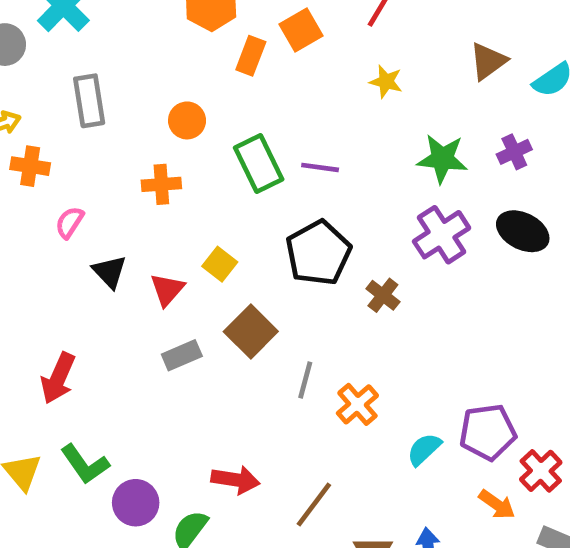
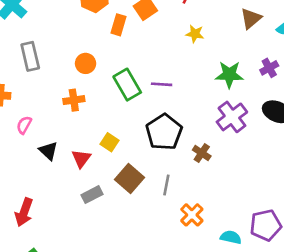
gray line: (305, 380) -> (166, 185), moved
cyan semicircle: (424, 449) -> (231, 237), turned 60

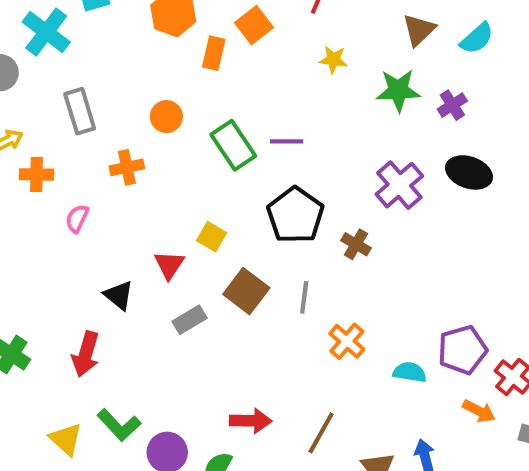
green star: (229, 75) -> (398, 90), moved
orange cross: (74, 100) -> (127, 167), moved
black triangle: (48, 151) -> (119, 295), moved

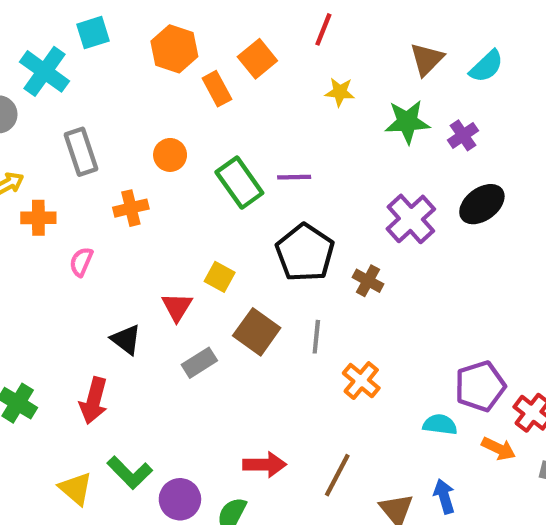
orange rectangle: (214, 53) -> (217, 89), turned -40
black ellipse: (469, 172) -> (482, 204), turned -54
cyan semicircle: (410, 372) -> (440, 425), moved

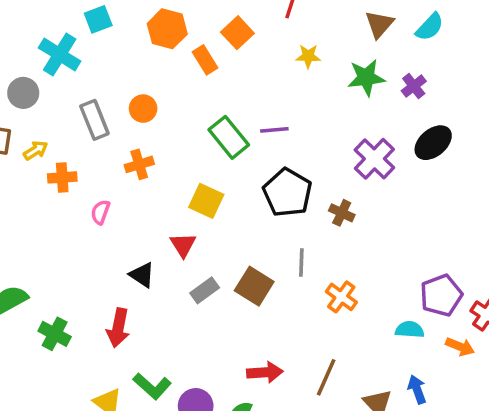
orange circle: (170, 155) -> (143, 109), moved
yellow square: (220, 277) -> (206, 201), moved, size x1.4
brown square: (257, 332) -> (254, 286), moved

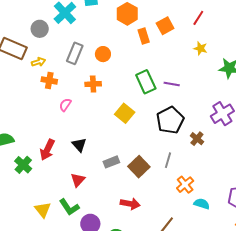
gray rectangle: (94, 120) -> (75, 53), turned 30
red triangle: (183, 245) -> (78, 180), moved
red arrow: (118, 328) -> (47, 150), moved
cyan semicircle: (410, 330) -> (202, 204), moved
red arrow: (265, 372) -> (130, 204), moved

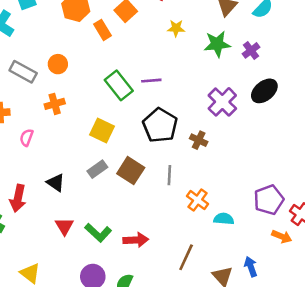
gray rectangle: (75, 53) -> (23, 72), turned -70
gray rectangle: (111, 162) -> (97, 169), moved
brown square: (139, 167) -> (131, 171), moved
green L-shape: (69, 207) -> (98, 233), moved

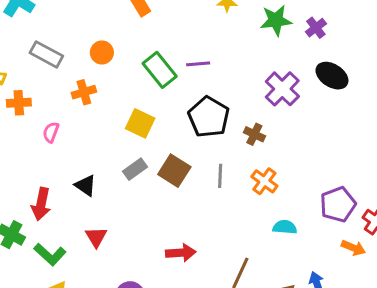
orange circle: (58, 64) -> (102, 52), moved
black ellipse: (264, 91) -> (332, 76), turned 72
orange cross: (198, 200) -> (264, 181), moved
green L-shape: (98, 233) -> (50, 254), moved

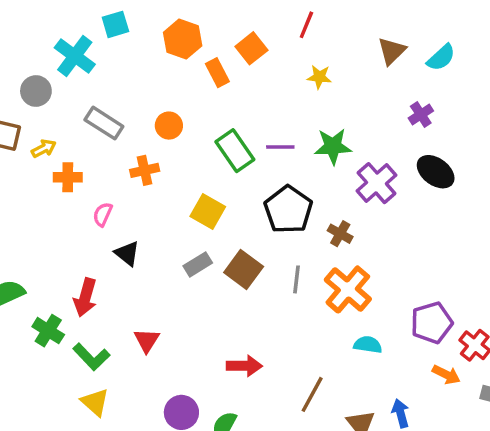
green star: (276, 20) -> (333, 146), moved
orange cross: (264, 181) -> (348, 289), size x1.5
black triangle: (86, 185) -> (127, 254), moved

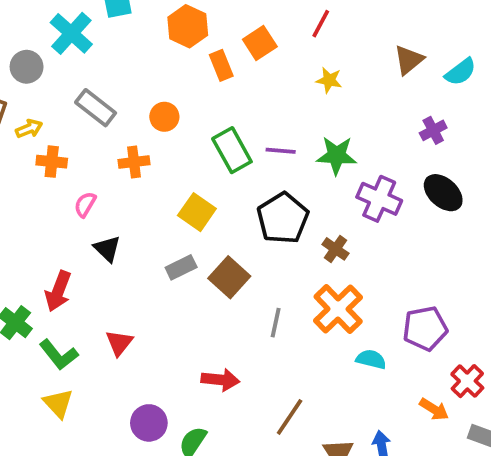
purple cross: (376, 183) -> (379, 199), turned -30
gray line: (297, 279) -> (276, 323), moved
purple pentagon: (432, 323) -> (425, 328), moved
cyan semicircle: (368, 345) -> (371, 359), moved

